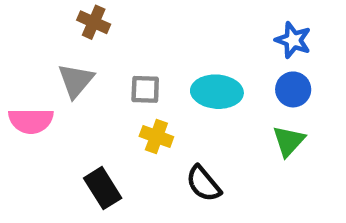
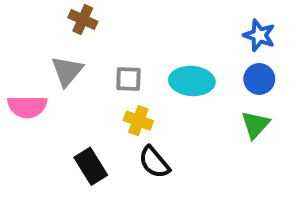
black semicircle: (203, 184) -> (154, 162), moved

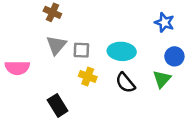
gray triangle: (67, 71) -> (56, 45), moved
blue circle: (259, 79) -> (174, 56), moved
black semicircle: (154, 162) -> (125, 83), moved

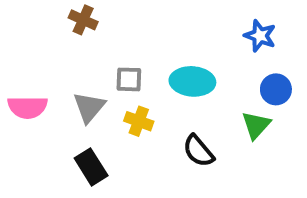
gray triangle: (56, 45) -> (89, 107), moved
black semicircle: (125, 83) -> (198, 151), moved

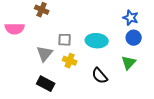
blue circle: (276, 89) -> (134, 38), moved
pink semicircle: (28, 107) -> (15, 29), moved
black rectangle: (91, 167) -> (46, 84), turned -30

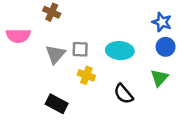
gray triangle: (45, 54) -> (55, 54), moved

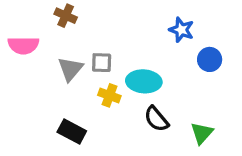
blue star: (162, 22) -> (181, 30), moved
cyan ellipse: (120, 51) -> (144, 81), moved
green triangle: (159, 78) -> (202, 133), moved

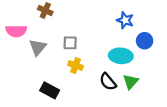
gray triangle: (70, 69) -> (38, 47), moved
cyan ellipse: (144, 81) -> (121, 56), moved
green triangle: (202, 133) -> (131, 82), moved

